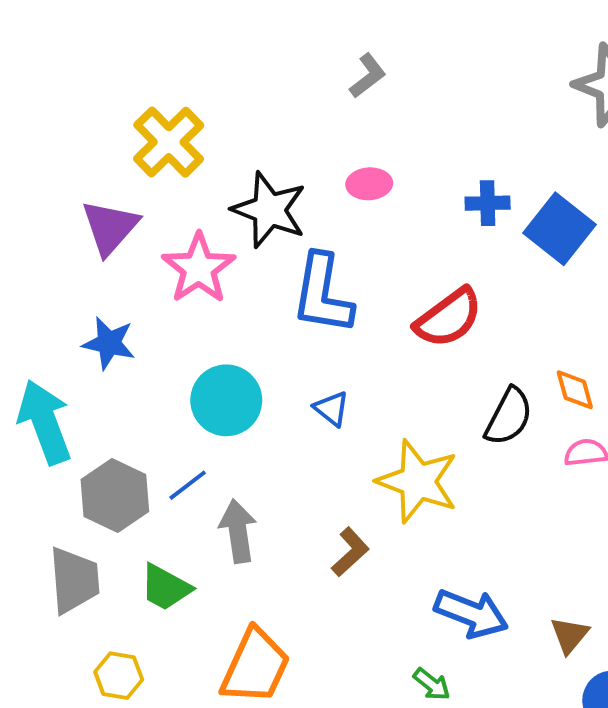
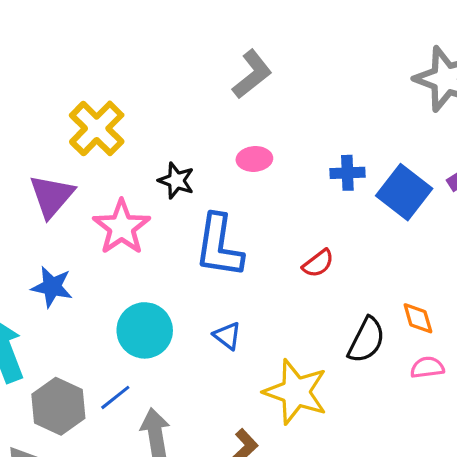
gray L-shape: (368, 76) -> (252, 74), size x1.4
black star: (269, 210) -> (176, 181), size x0.6
red semicircle: (449, 318) -> (318, 263), size x0.6

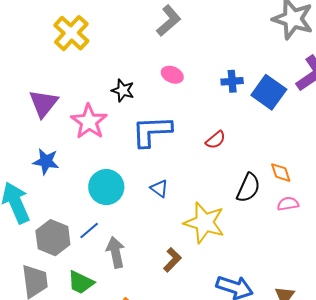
yellow cross: (97, 128) -> (71, 33), moved
pink ellipse: (254, 159) -> (172, 75), turned 30
blue L-shape: (219, 246) -> (152, 131), turned 81

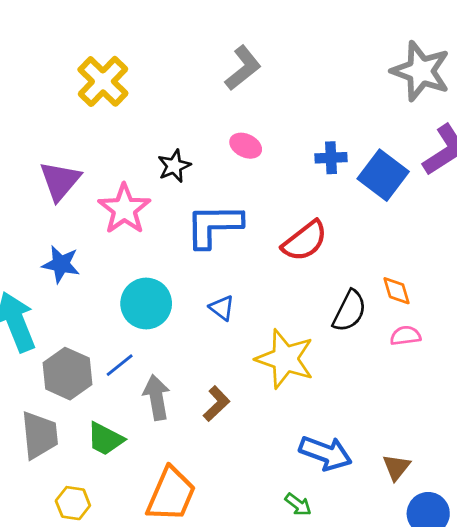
black star: (123, 90) -> (174, 166), turned 30
red semicircle: (216, 140) -> (305, 241), size x1.6
brown L-shape: (172, 260) -> (216, 404), moved

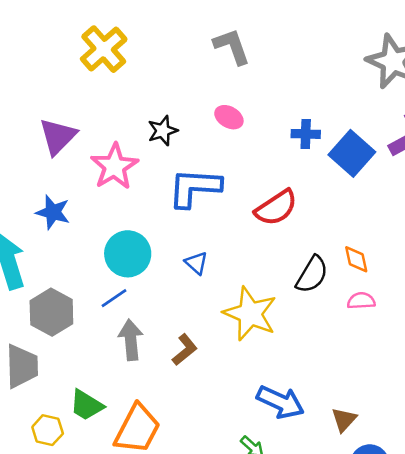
gray L-shape: (243, 68) -> (232, 46), turned -75
blue line: (120, 365) -> (114, 298), moved
green trapezoid: (105, 439) -> (86, 405), moved

